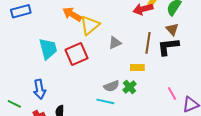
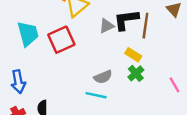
black L-shape: (168, 47) -> (126, 20), moved
yellow rectangle: (137, 67) -> (133, 55), turned 32
green cross: (130, 87) -> (136, 73), moved

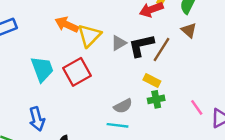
gray triangle: (106, 26) -> (119, 43), moved
brown line: (145, 26) -> (161, 49), turned 30
green cross: (136, 73) -> (156, 99), turned 35

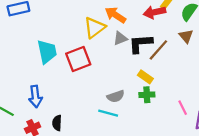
orange arrow: (67, 25) -> (115, 15), moved

